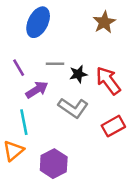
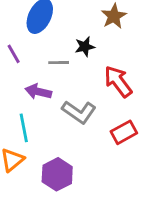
purple line: (19, 68) -> (14, 54), moved
black star: (78, 74) -> (85, 47), moved
purple arrow: (37, 90) -> (38, 92), turned -135

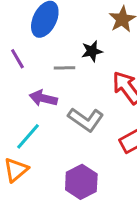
cyan line: (24, 128) -> (28, 136), turned 52
purple hexagon: (57, 174) -> (81, 182), moved

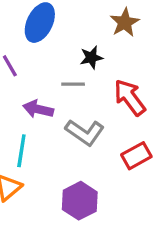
gray line: (65, 68) -> (73, 84), moved
cyan line: (28, 136) -> (21, 151), turned -32

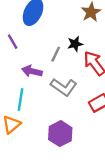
black star: (91, 57) -> (75, 44), moved
gray line: (73, 84) -> (56, 54), turned -63

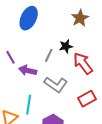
purple line: (13, 42) -> (11, 57), moved
cyan line: (21, 100) -> (29, 105), moved

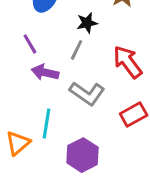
black star: (66, 46) -> (87, 23), moved
purple line: (11, 57) -> (30, 44), moved

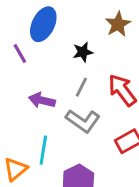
purple line: (30, 44) -> (20, 53), moved
gray line: (77, 50) -> (81, 87), moved

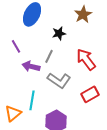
purple line: (20, 53) -> (16, 46), moved
gray line: (81, 87) -> (49, 56), moved

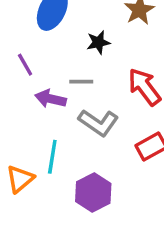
gray line: (49, 56) -> (81, 82), turned 64

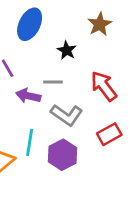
black star: (98, 42) -> (67, 50), turned -30
purple hexagon: (93, 193) -> (63, 155), moved

